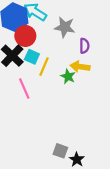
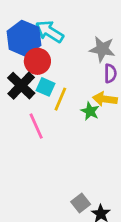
gray star: (65, 27) -> (102, 49), moved
gray square: (60, 151) -> (81, 203), turned 32

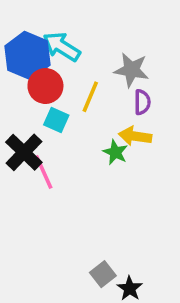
black cross: (21, 86) -> (24, 152), moved
yellow line: (60, 99) -> (90, 97), moved

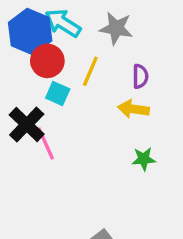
gray star: (131, 70) -> (116, 28), moved
green star: (115, 152) -> (144, 159), moved, turned -30

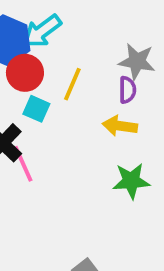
cyan arrow: (63, 23) -> (42, 31), turned -69
gray star: (116, 28) -> (137, 61), moved
green star: (144, 159) -> (131, 181), size x1.4

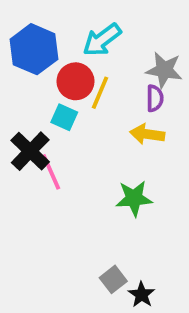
cyan arrow: (42, 31) -> (102, 40), moved
red circle: (25, 73) -> (75, 81), moved
green star: (131, 181) -> (134, 198), moved

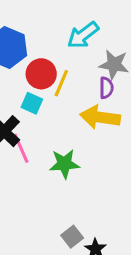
cyan arrow: (102, 40) -> (83, 35), moved
yellow arrow: (147, 134) -> (100, 117), size x1.4
green star: (134, 198) -> (64, 164), moved

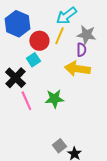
yellow line: (61, 83) -> (59, 36), moved
cyan square: (32, 103) -> (33, 60), turned 32
pink line: (21, 148) -> (26, 101), moved

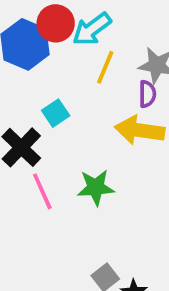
cyan arrow: (66, 16) -> (92, 29), moved
red circle: (39, 41) -> (56, 23), moved

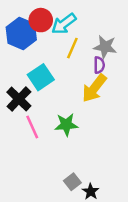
cyan square: (56, 113) -> (41, 77), size x1.5
yellow arrow: (140, 130) -> (94, 88), turned -60

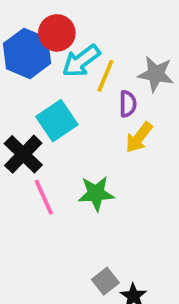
cyan arrow: (64, 24) -> (81, 61), moved
purple semicircle: (99, 65) -> (128, 104), moved
yellow arrow: (94, 88) -> (139, 137), size x0.7

